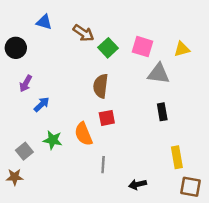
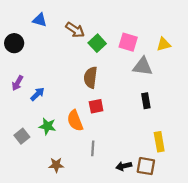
purple arrow: (26, 83) -> (17, 83), moved
brown star: (15, 177) -> (56, 165), moved
brown square: (190, 187) -> (146, 166), moved

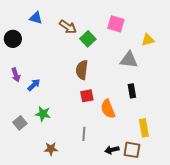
pink square: (128, 42) -> (116, 24), moved
purple arrow: (17, 83) -> (16, 75), turned -48
orange semicircle: (75, 121) -> (108, 109), moved

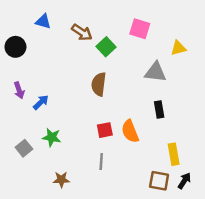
red square: (87, 96) -> (105, 130), moved
black arrow: (112, 150) -> (184, 181), moved, turned 136

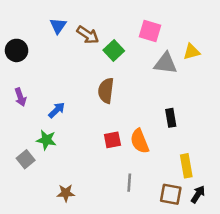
blue triangle: (43, 21) -> (58, 26), moved, turned 49
gray triangle: (155, 72) -> (166, 63), moved
blue arrow: (41, 102) -> (57, 110), moved
green star: (52, 137) -> (46, 140), moved
gray line: (101, 161) -> (129, 183), moved

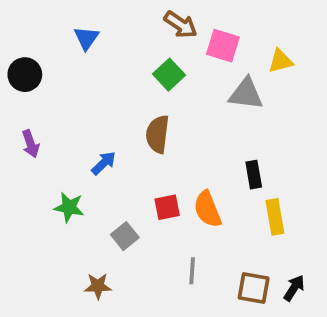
brown arrow: (88, 35) -> (181, 25), moved
yellow triangle: (191, 52) -> (281, 61), moved
blue arrow: (57, 110) -> (104, 163), moved
gray square: (26, 159) -> (125, 236), moved
yellow rectangle: (186, 166) -> (275, 217), moved

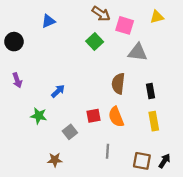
blue triangle: (86, 38) -> (48, 21), turned 32
yellow triangle: (281, 61) -> (157, 17), moved
brown semicircle: (158, 134) -> (118, 84), moved
black rectangle: (254, 175) -> (150, 91), moved

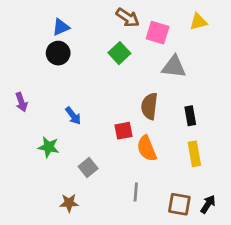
black circle: (14, 42) -> (58, 53), moved
blue arrow: (58, 91) -> (73, 116), turned 96
red square: (94, 116) -> (124, 131), moved

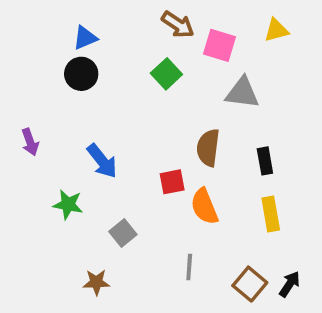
blue arrow: (73, 116) -> (102, 161), size x1.4
brown square: (179, 204) -> (250, 284), turned 30

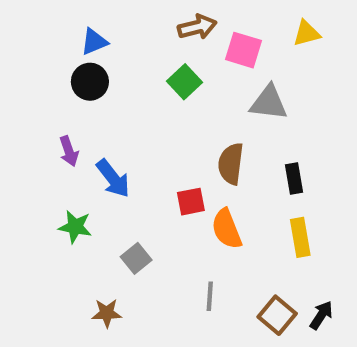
brown arrow: (178, 25) -> (197, 27), turned -48
purple arrow: (30, 142) -> (69, 151), moved

